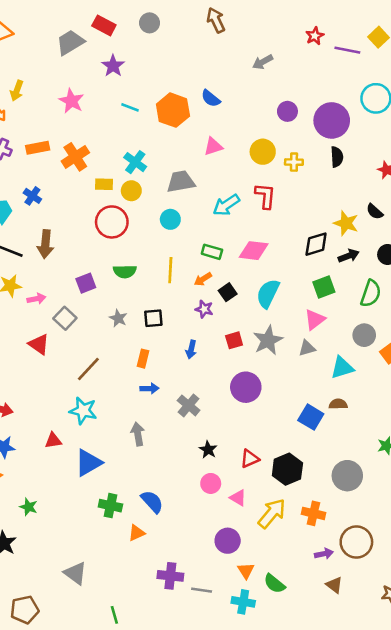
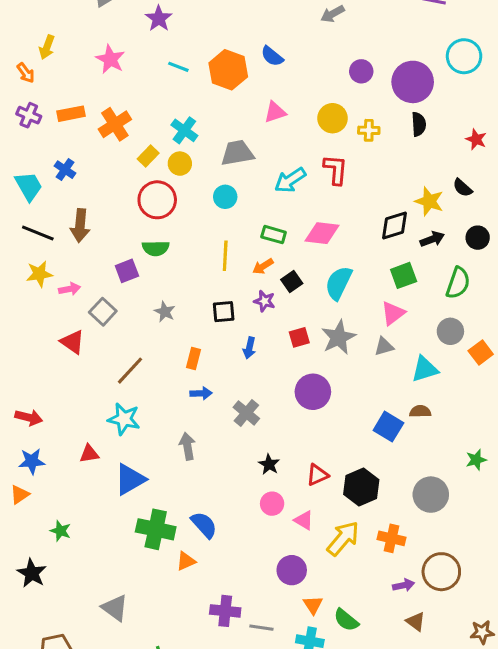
yellow rectangle: (104, 184) -> (148, 156), turned -48
green semicircle: (125, 271) -> (156, 248), moved
black square: (153, 318) -> (224, 312), moved
green cross: (110, 506) -> (156, 529), size x1.4

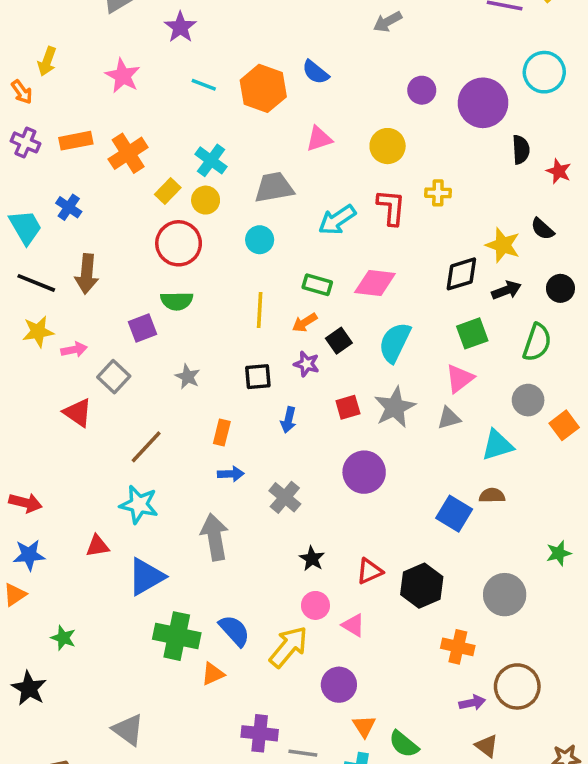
black semicircle: (419, 124) -> (521, 150), moved
yellow cross: (369, 130) -> (438, 193), moved
gray arrow: (187, 446) -> (215, 537), size x1.4
yellow arrow: (343, 538) -> (288, 647), moved

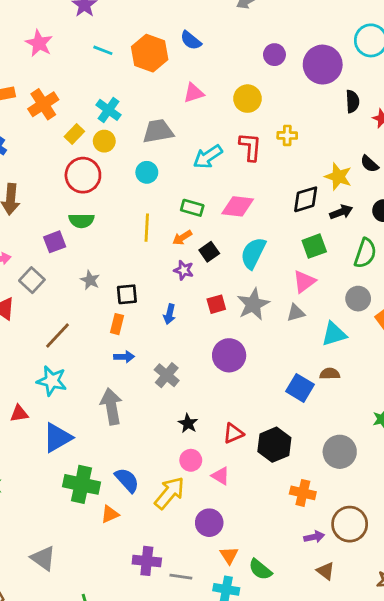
black square: (258, 377) -> (127, 294), moved

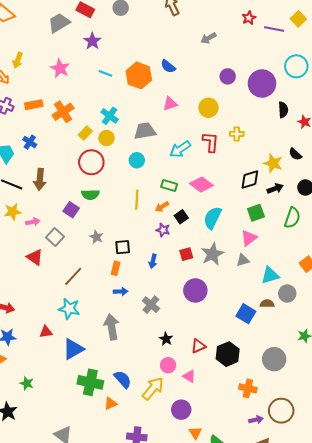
pink diamond: (238, 206) -> (201, 184), turned 30
purple square: (55, 242) -> (71, 210), turned -35
gray circle: (358, 299) -> (287, 294), moved

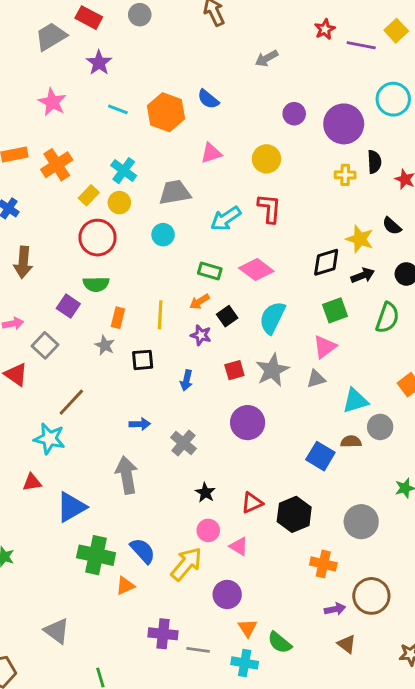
yellow cross: (237, 134) -> (345, 175), moved
yellow line: (137, 200) -> (160, 315), moved
orange rectangle: (116, 268) -> (118, 318), moved
cyan star: (69, 309) -> (49, 439), moved

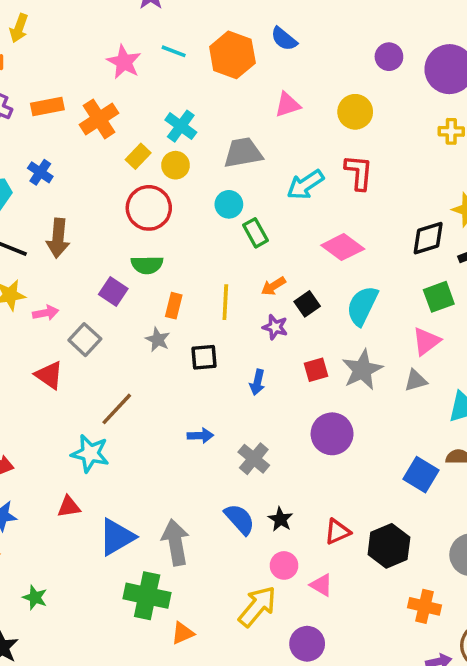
pink star: (52, 102) -> (124, 62), moved
green rectangle: (210, 271) -> (256, 233), moved, turned 45
gray arrow: (127, 475) -> (175, 542), moved
blue semicircle: (143, 551) -> (240, 519), moved

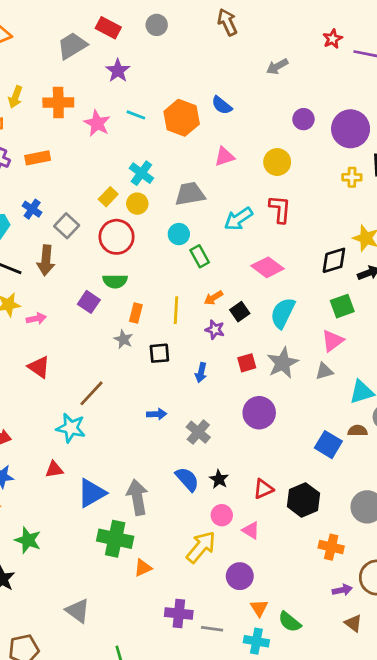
orange cross: (99, 119) -> (58, 102), moved, turned 32
gray square: (85, 340) -> (67, 226), moved
green star: (35, 597) -> (28, 540), size x1.4

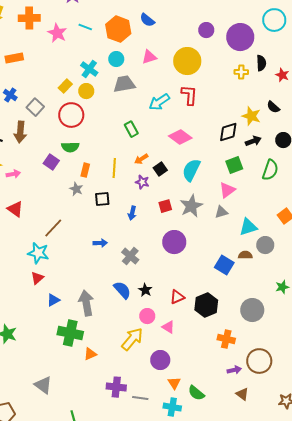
yellow circle: (277, 162) -> (187, 61), size x1.4
cyan circle: (179, 234) -> (116, 59), moved
red triangle: (54, 469) -> (37, 278), moved, turned -32
blue triangle: (92, 493) -> (53, 300), size x0.6

